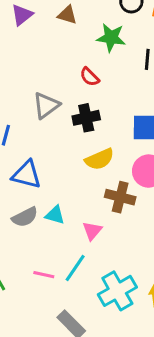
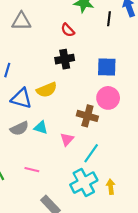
gray triangle: (46, 105) -> (21, 21), moved, turned 36
yellow semicircle: (100, 159) -> (47, 90), moved
cyan line: (75, 268) -> (91, 153), moved

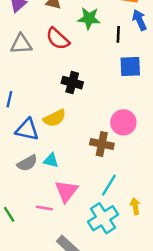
red semicircle: (68, 30) -> (58, 39), moved, size x1.5
black cross: (65, 59) -> (72, 83), turned 30
blue square: (107, 67) -> (130, 67), moved
pink triangle: (67, 139) -> (66, 191), moved, size x1.5
yellow arrow: (111, 187) -> (135, 206), moved

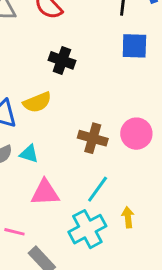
pink circle: (123, 122) -> (136, 134), moved
pink triangle: (66, 191) -> (45, 193), turned 45
pink line: (44, 208) -> (14, 232), moved

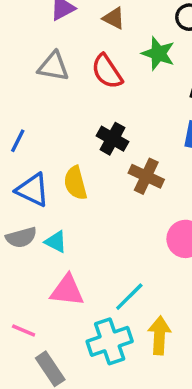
yellow semicircle: (37, 102) -> (75, 183), turned 88
brown cross: (93, 138) -> (146, 176), moved
yellow arrow: (128, 217) -> (159, 335), size x1.5

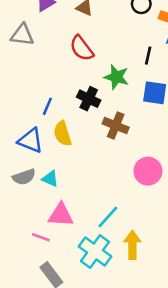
green star: (158, 53) -> (116, 77), moved
gray triangle: (53, 66) -> (22, 35), moved
blue line: (18, 141) -> (47, 106), moved
pink line: (24, 330) -> (41, 237), moved
cyan cross: (110, 341) -> (95, 251), turned -32

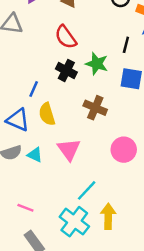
black cross: (89, 99) -> (66, 71), moved
pink triangle: (61, 215) -> (69, 150), moved, turned 50

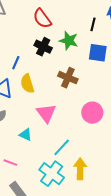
cyan triangle: (35, 155) -> (25, 135), moved

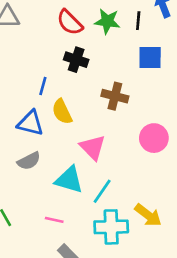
green star: (69, 41) -> (107, 21), moved
cyan triangle: (25, 135) -> (69, 180), size x1.6
cyan line: (62, 147) -> (102, 191), moved
yellow arrow: (80, 169) -> (148, 215), turned 135
cyan cross: (52, 174) -> (111, 227), turned -30

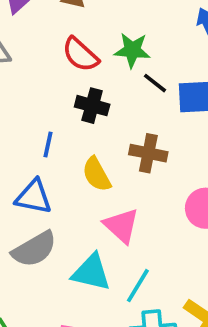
black line: (138, 21) -> (155, 83), moved, turned -54
yellow semicircle: (62, 112) -> (97, 174), moved
gray semicircle: (29, 161) -> (34, 249), size x1.4

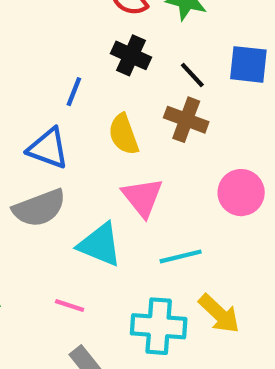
black line: (155, 83) -> (192, 75), moved
cyan line: (138, 286) -> (181, 256), moved, turned 36

